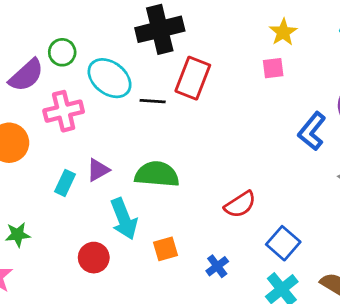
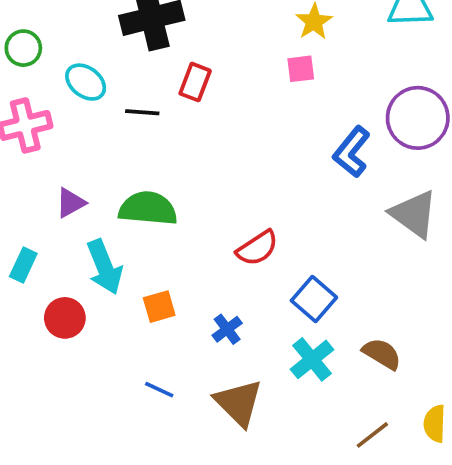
cyan ellipse: (110, 78) -> (86, 82), size x0.7
red rectangle: (193, 78) -> (195, 82), size x0.7
cyan rectangle: (65, 183) -> (23, 265), moved

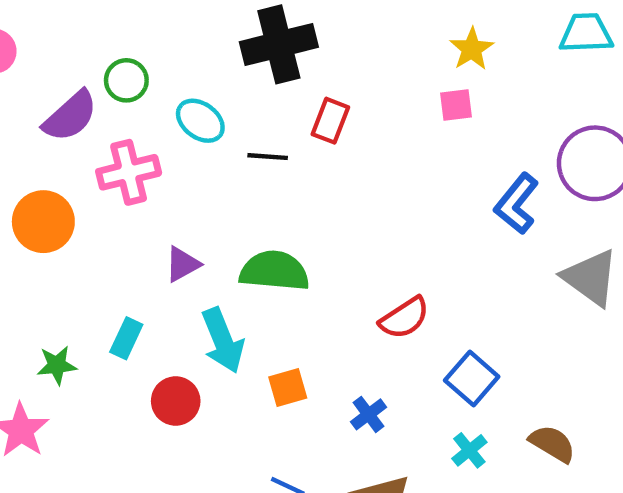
cyan cross: (312, 359) -> (469, 450), size x0.7

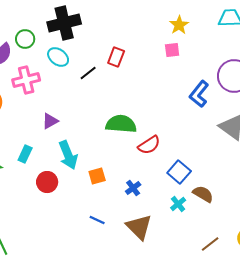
black cross: (279, 44) -> (64, 23), moved
black line: (268, 157) -> (88, 73), turned -42
green semicircle: (274, 271) -> (121, 124), moved
brown semicircle: (552, 444) -> (203, 194), moved

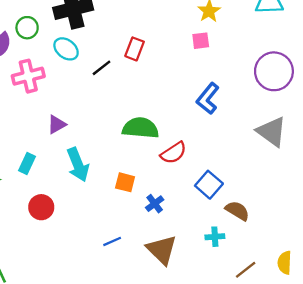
blue L-shape: (199, 94) -> (208, 99), moved
orange square: (97, 176) -> (125, 182), moved, turned 30
red circle: (47, 182) -> (41, 207), moved
cyan cross: (178, 204) -> (215, 237), moved, turned 35
blue line: (97, 220) -> (112, 241), turned -49

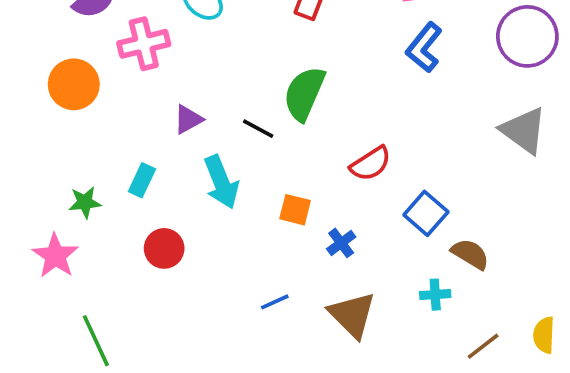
black line: (101, 68) -> (258, 129), moved, turned 66
blue L-shape: (208, 99) -> (424, 47), moved
green semicircle: (140, 128) -> (304, 94), moved, turned -72

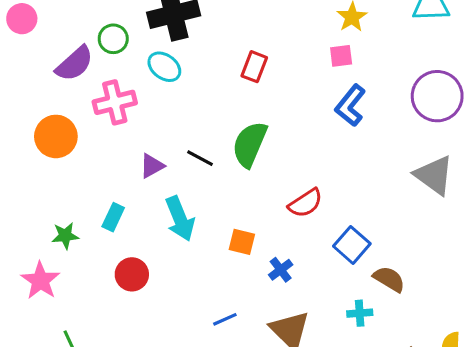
black line: (258, 129) -> (200, 158), moved

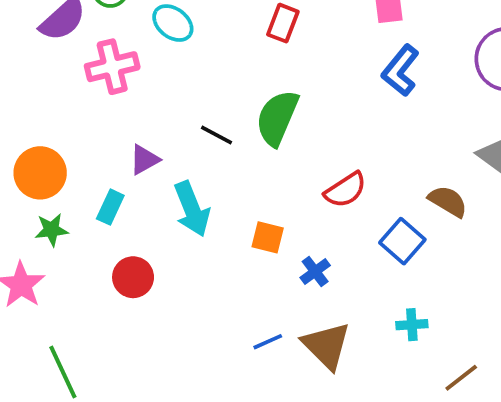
orange circle: (56, 136) -> (40, 173), moved
purple triangle: (152, 166) -> (144, 160), moved
brown semicircle: (389, 279) -> (448, 201), moved
blue line: (225, 319) -> (268, 342), moved

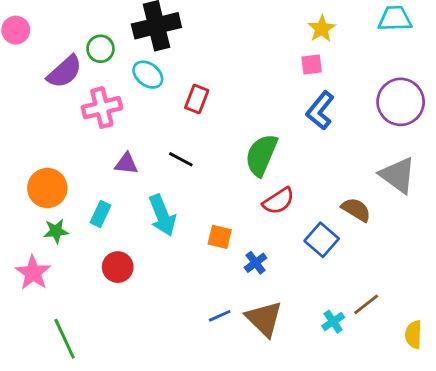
red rectangle: (283, 23) -> (197, 99), moved
green semicircle: (277, 118) -> (261, 155), moved
purple triangle: (144, 160) -> (126, 164), moved, turned 35
cyan cross: (412, 325) -> (333, 322), moved, turned -30
brown line: (461, 378) -> (366, 304), moved

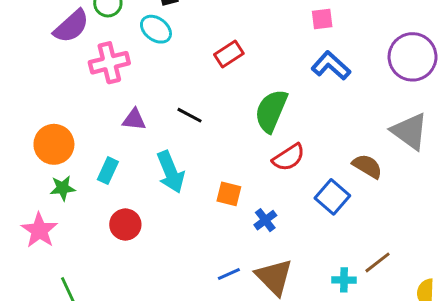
red rectangle: (197, 99) -> (229, 54), moved, turned 36
blue L-shape: (320, 110) -> (331, 66), turned 93
cyan cross: (333, 322) -> (344, 280), turned 35

